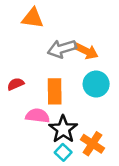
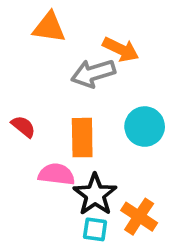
orange arrow: (86, 51) -> (121, 49), moved
red semicircle: (16, 84) -> (23, 127), turned 63
cyan square: (63, 152) -> (95, 229), turned -35

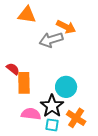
cyan circle: (145, 127) -> (66, 87), moved
orange rectangle: (82, 138) -> (24, 83), moved
pink semicircle: (56, 174) -> (31, 114), moved

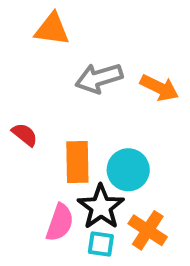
orange arrow: (66, 27) -> (159, 88), moved
orange rectangle: (24, 83) -> (77, 162), moved
pink semicircle: (31, 114) -> (60, 223), turned 102

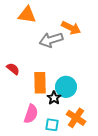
orange arrow: (159, 88) -> (71, 28), moved
black star: (101, 207) -> (54, 98), moved, size x0.6

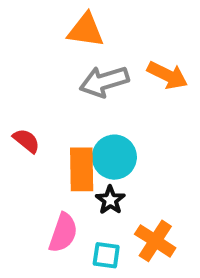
orange triangle: (27, 15) -> (86, 30), moved
orange arrow: (71, 28) -> (167, 75), moved
cyan circle: (66, 87) -> (114, 157), moved

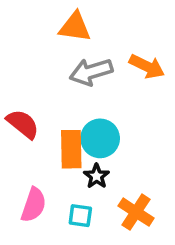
red semicircle: (26, 141) -> (23, 124), size x1.4
pink semicircle: (63, 233) -> (34, 205), moved
cyan square: (106, 255) -> (80, 216), moved

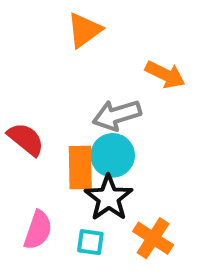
orange triangle: (75, 27) -> (84, 30), turned -44
gray arrow: (91, 72) -> (117, 115), moved
black star: (96, 176) -> (109, 198), size x1.6

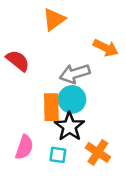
red semicircle: (26, 139) -> (18, 61), moved

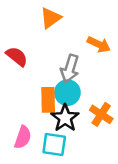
gray arrow: (75, 74) -> (70, 69), turned -56
orange cross: (98, 152) -> (101, 114), moved
cyan square: (58, 155) -> (54, 144), size x1.5

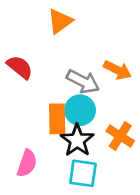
orange arrow: (99, 44) -> (117, 70), moved
gray arrow: (70, 69) -> (83, 81), turned -80
cyan square: (54, 144) -> (83, 173), moved

